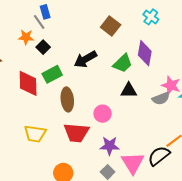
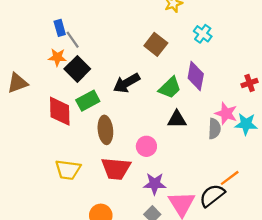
blue rectangle: (45, 12) -> (60, 28), moved
black square: (43, 47) -> (77, 69), size x1.5
gray semicircle: (161, 98) -> (214, 129), turned -66

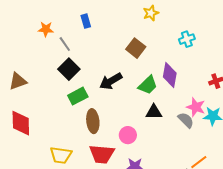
blue rectangle: (60, 28) -> (86, 21), moved
cyan cross: (203, 34) -> (187, 39), moved, turned 35
orange star: (57, 57) -> (46, 29), moved
red diamond: (60, 111) -> (21, 123), moved
gray semicircle: (214, 129) -> (186, 120), turned -48

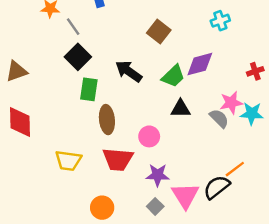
purple diamond: (170, 75) -> (200, 64), turned 65
black arrow: (111, 81) -> (129, 71), turned 65
green rectangle: (78, 96) -> (89, 89), turned -54
pink star: (196, 107) -> (231, 103), turned -30

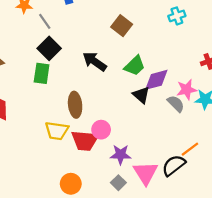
purple diamond: (200, 64) -> (156, 80), moved
green rectangle: (89, 89) -> (42, 73), moved
black triangle: (181, 109) -> (141, 95), turned 42
pink circle: (149, 136) -> (101, 130), moved
yellow trapezoid: (68, 161) -> (57, 131), moved

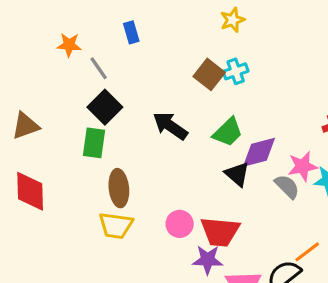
cyan cross: (177, 16) -> (236, 71), moved
brown ellipse: (75, 105) -> (119, 188), moved
red trapezoid: (85, 140) -> (220, 232), moved

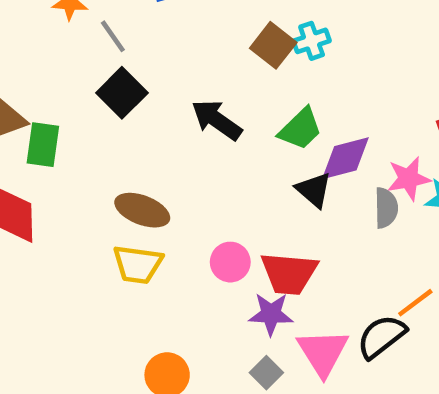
green rectangle: (94, 143) -> (43, 145), moved
gray semicircle: (287, 187) -> (386, 208), turned 44
brown ellipse: (119, 188) -> (142, 210), turned -63

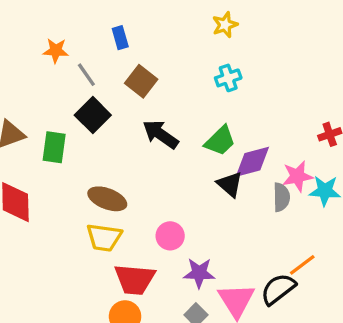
brown square: (273, 45) -> (141, 81), moved
green rectangle: (43, 145) -> (54, 147), moved
red trapezoid: (289, 273) -> (135, 279), moved

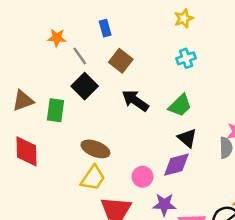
purple diamond: (252, 162) -> (176, 165), moved
yellow trapezoid: (104, 238) -> (93, 178), turned -64

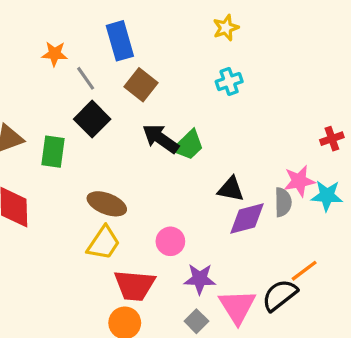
blue rectangle: (105, 28) -> (120, 41), size x1.6
green trapezoid: (180, 105) -> (188, 145), moved
black triangle: (187, 138) -> (231, 189), turned -30
purple diamond: (176, 165) -> (247, 219), moved

